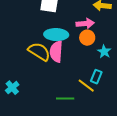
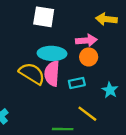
cyan star: (104, 52) -> (110, 90), moved
cyan rectangle: (96, 77) -> (77, 83), moved, turned 56

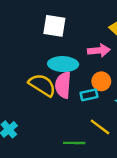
orange circle: (89, 57) -> (101, 81), moved

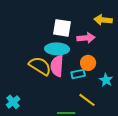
white square: (54, 26) -> (62, 28), moved

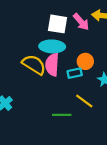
pink arrow: (86, 38) -> (81, 22), moved, turned 54

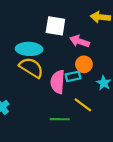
pink arrow: (81, 22) -> (80, 41), moved, turned 150
cyan ellipse: (52, 46) -> (29, 49), moved
pink semicircle: (52, 65) -> (58, 82), moved

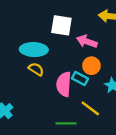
yellow semicircle: (31, 68) -> (36, 69), size x0.6
cyan rectangle: (73, 76) -> (80, 78), turned 40

